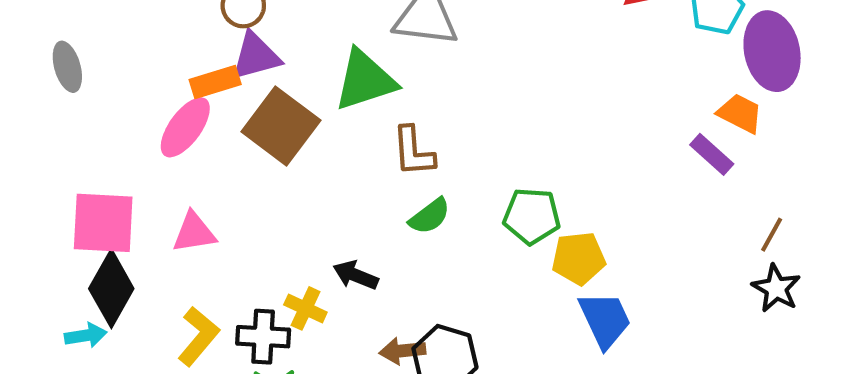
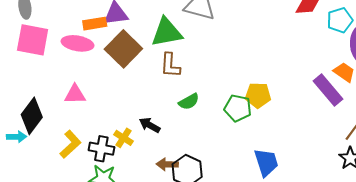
pink ellipse: (185, 127) -> (77, 43), turned 56
brown L-shape: (413, 151) -> (170, 65), moved
purple rectangle: (712, 154) -> (328, 90), size x1.5
pink square: (103, 223) -> (33, 40), moved
yellow pentagon: (579, 258) -> (258, 95), moved

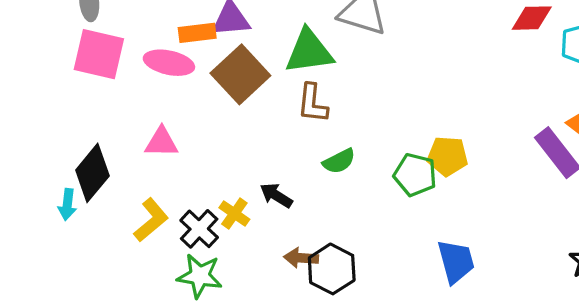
cyan arrow: (17, 137) -> (67, 204), turned 96
black cross: (101, 149) -> (199, 229), turned 30

